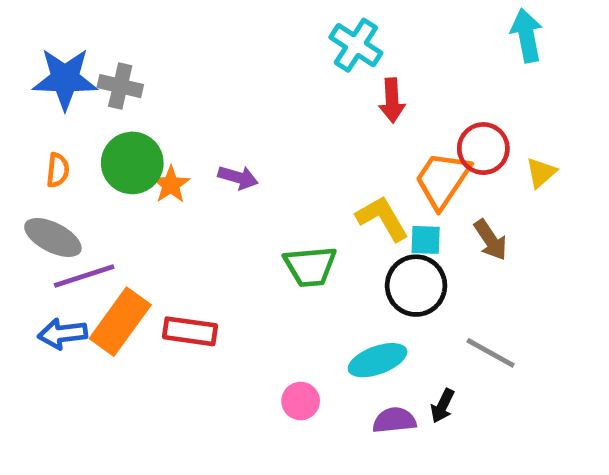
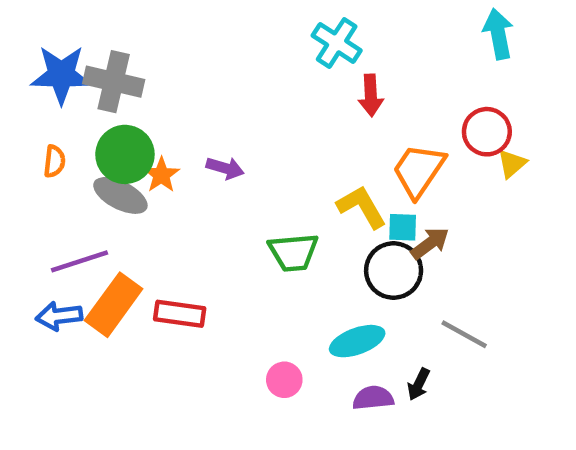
gray cross: (120, 86) -> (114, 82), size x1.4
red circle: (483, 149) -> (487, 132), moved
gray ellipse: (53, 238) -> (120, 195), moved
brown arrow: (491, 240) -> (430, 243), moved, turned -93

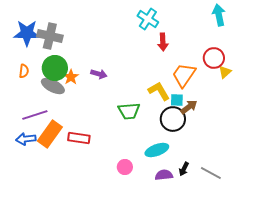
gray line: (464, 334) -> (211, 173), moved

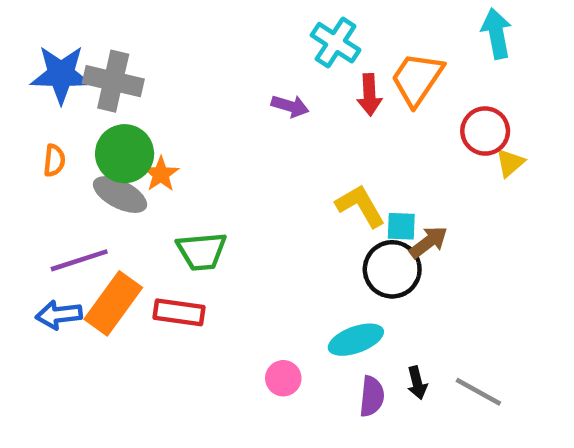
purple arrow: (99, 74) -> (290, 106), moved
orange trapezoid: (184, 75) -> (417, 79), moved
green trapezoid: (129, 111) -> (202, 251), moved
black arrow: (184, 169) -> (417, 383), turned -40
purple semicircle: (164, 175) -> (372, 396), turned 102

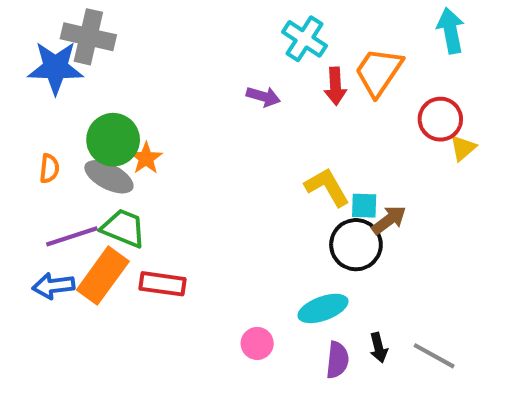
gray cross: (113, 81) -> (88, 37), moved
orange semicircle: (54, 160) -> (49, 169), moved
green trapezoid: (202, 251) -> (123, 228), moved, turned -153

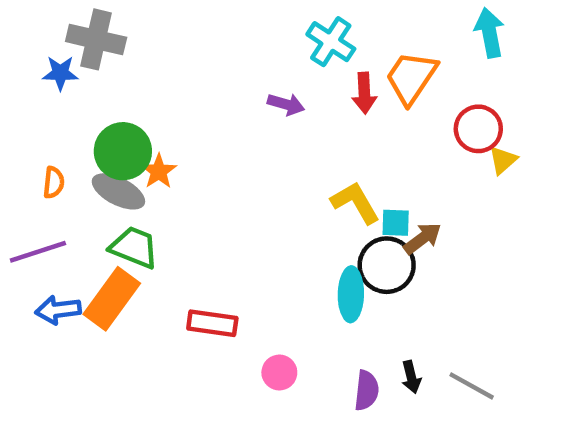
blue star: (55, 68) -> (60, 73), size x0.6
purple line: (72, 236) -> (38, 252), moved
red rectangle: (162, 284) -> (212, 323), moved
cyan ellipse: (323, 308) -> (351, 294), moved, turned -69

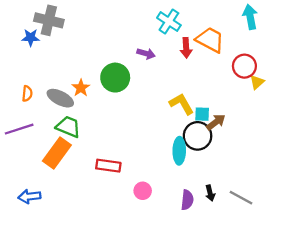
orange trapezoid: (411, 77) -> (210, 40), turned 84
green circle: (123, 151) -> (115, 78), moved
blue arrow: (58, 310) -> (29, 196), moved

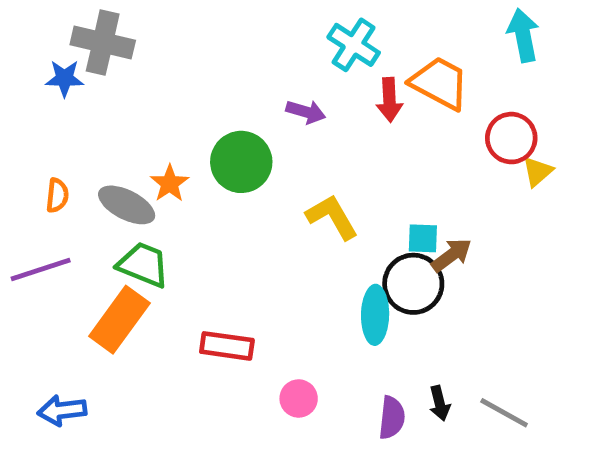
yellow L-shape: (182, 104) -> (332, 217), moved

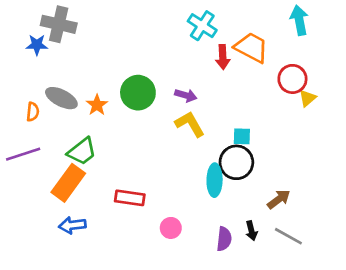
purple arrow: (306, 112) -> (186, 95), moved
gray ellipse: (127, 205) -> (61, 98), moved
brown arrow: (452, 255) -> (279, 199), moved
green trapezoid: (143, 265) -> (82, 151), turned 120
blue arrow: (62, 410) -> (72, 225), moved

